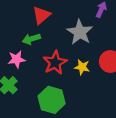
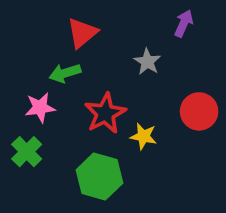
gray star: (80, 32) -> (147, 62), size x0.6
yellow star: (82, 67) -> (144, 136), moved

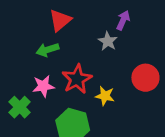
purple arrow: (184, 23) -> (123, 20), moved
pink star: (40, 108) -> (43, 86), moved

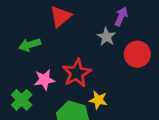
green arrow: (48, 50) -> (30, 45), moved
red circle: (145, 78) -> (137, 54), moved
yellow star: (105, 96) -> (98, 100), moved

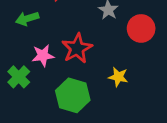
yellow star: (98, 100) -> (118, 77), moved

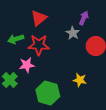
red star: (77, 48) -> (39, 45), moved, turned 30

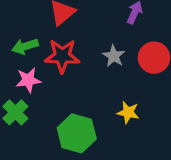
gray star: (73, 33) -> (114, 56), moved
pink star: (27, 65) -> (28, 80), moved

